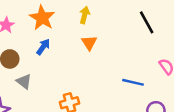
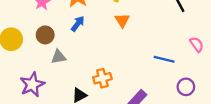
gray triangle: (24, 81) -> (59, 57), turned -49

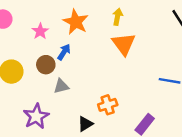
orange triangle: (122, 20) -> (124, 44), size x1.5
blue arrow: (78, 24) -> (64, 52), moved

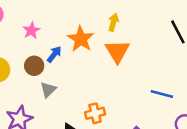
orange star: (76, 22) -> (81, 39), moved
gray triangle: (61, 86) -> (48, 90), turned -35

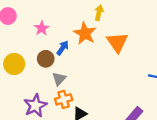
yellow arrow: (113, 22) -> (99, 13), moved
orange cross: (95, 113) -> (64, 99), moved

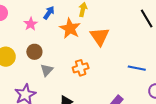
blue arrow: (63, 48) -> (49, 13), moved
orange cross: (64, 99) -> (81, 68), moved

